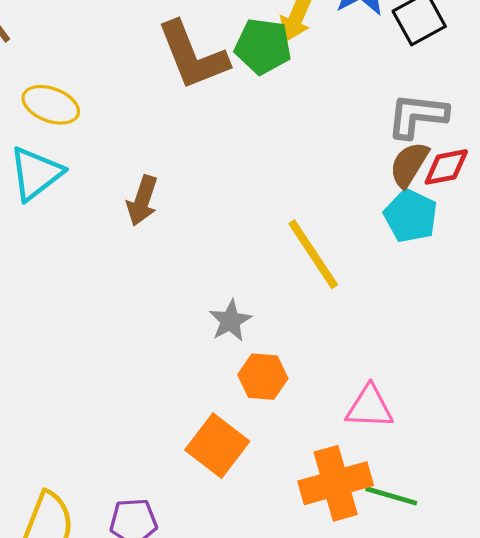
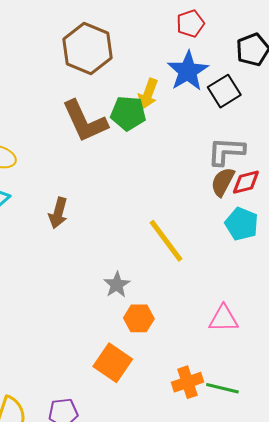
cyan pentagon: (411, 216) -> (242, 224), moved
pink triangle: (370, 407) -> (223, 319), moved
orange cross: (336, 483) -> (187, 382), size x0.7

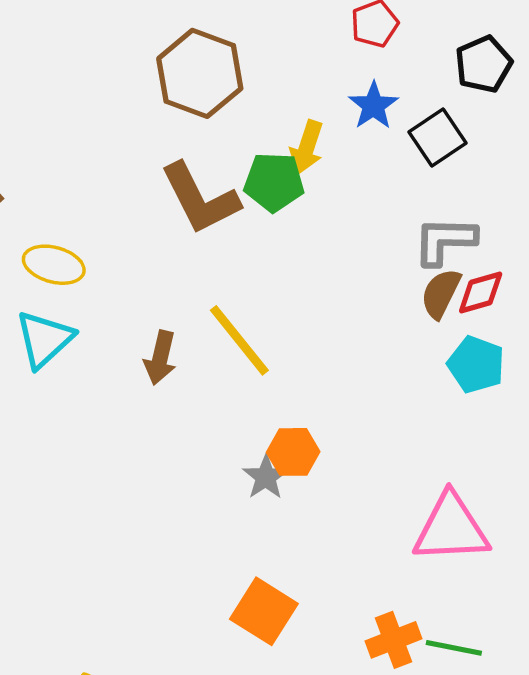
blue star: (188, 71) -> (373, 106), size x0.7
yellow line: (166, 241) -> (239, 340), moved
orange hexagon: (139, 318) -> (293, 452), moved
pink triangle: (223, 319) -> (451, 528), size x1.5

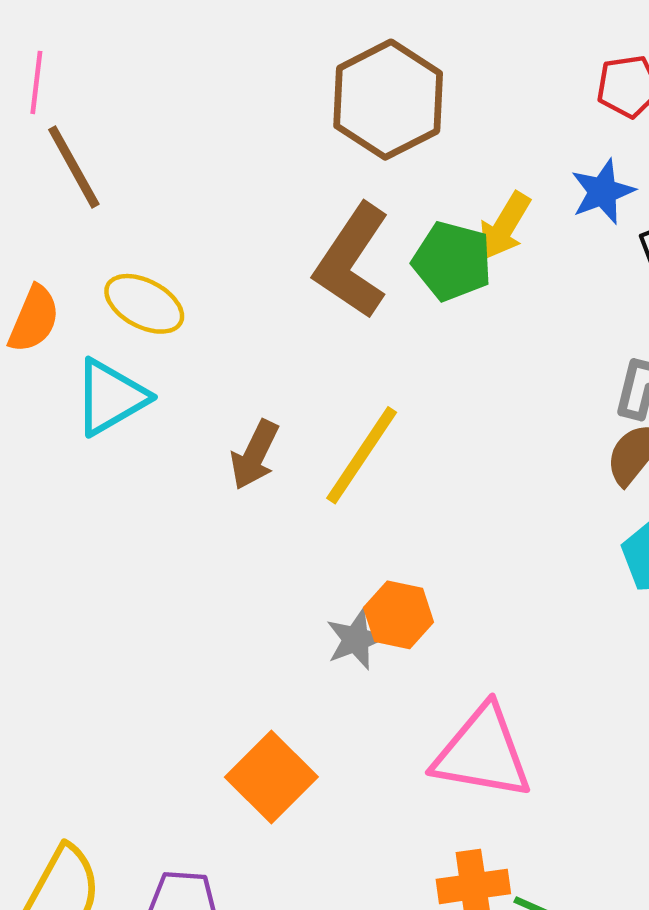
brown L-shape: (200, 199) -> (352, 261), turned 48
yellow line: (239, 340) -> (362, 455), turned 60
pink triangle: (451, 528) -> (482, 753), moved
orange square: (264, 611) -> (271, 777), moved

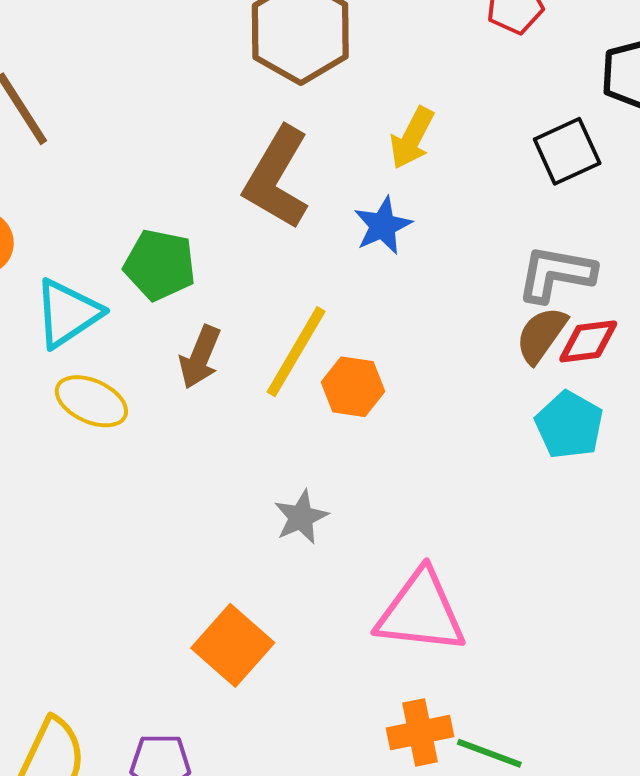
blue star: (603, 192) -> (383, 226), moved
green pentagon: (452, 261) -> (160, 265), moved
yellow ellipse: (144, 304) -> (91, 401), moved
orange hexagon: (399, 615) -> (353, 387), moved

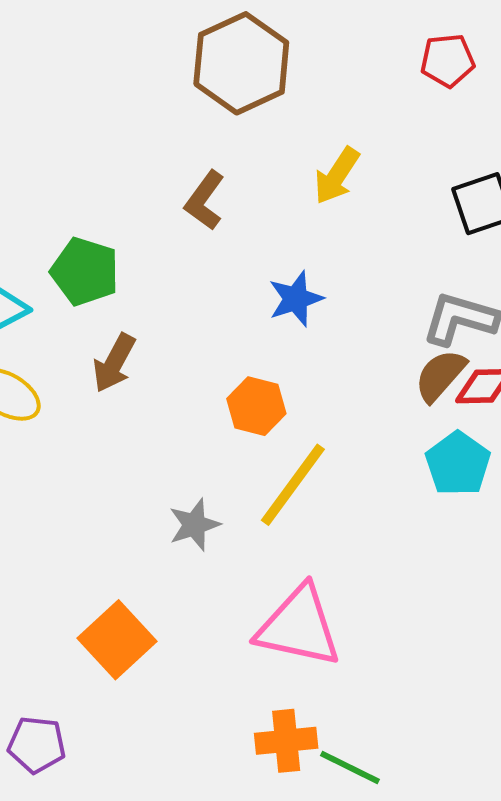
brown L-shape: (277, 178) -> (205, 200), size x0.6
blue star: (383, 226) -> (296, 299), moved
yellow line: (296, 352) -> (293, 485), moved

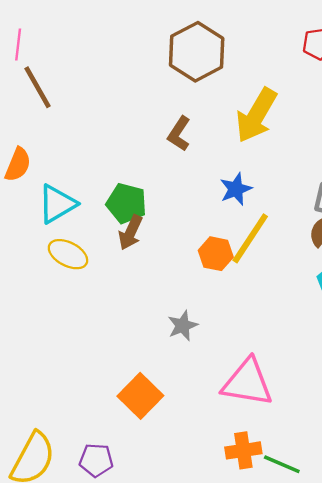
yellow arrow: (337, 176) -> (256, 115), size x1.6
green pentagon: (85, 272) -> (126, 203), moved
yellow line: (293, 485) -> (250, 238), moved

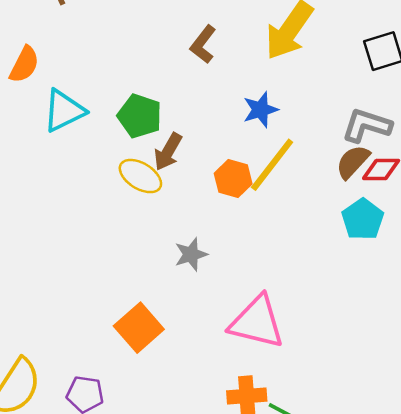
brown arrow: (130, 232) -> (168, 152), moved
yellow ellipse: (68, 254) -> (140, 176), moved

